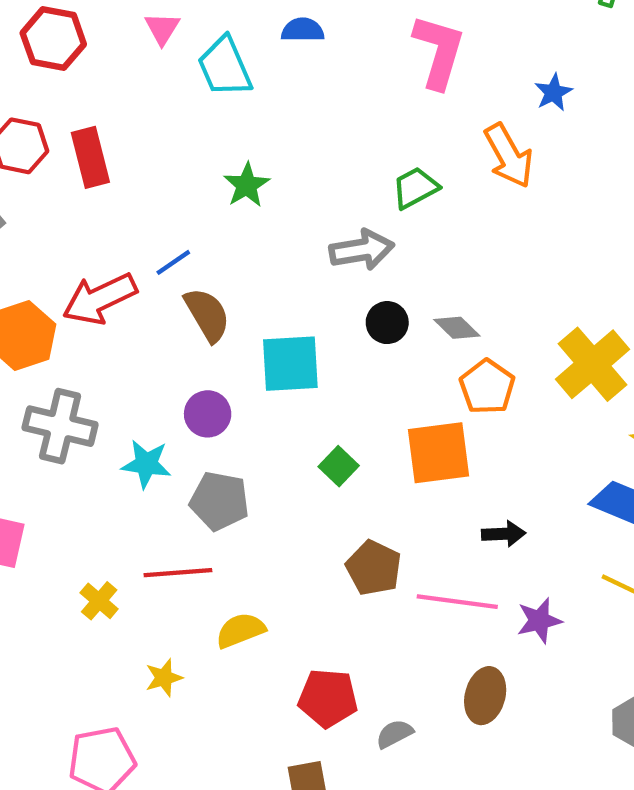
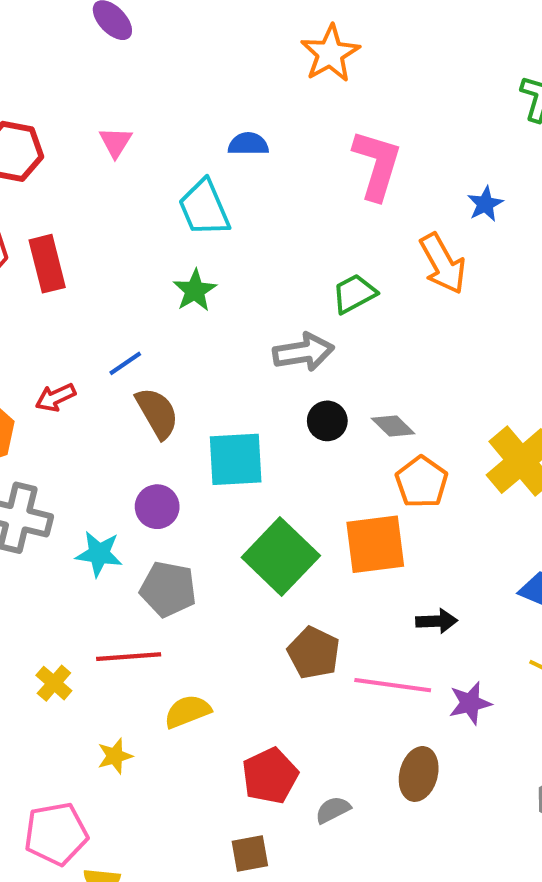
cyan trapezoid: (225, 67) -> (204, 208), moved
red arrow: (100, 299) -> (56, 397), size x0.6
green square: (339, 466) -> (281, 556), size x2.0
red pentagon: (328, 698) -> (270, 776), turned -30

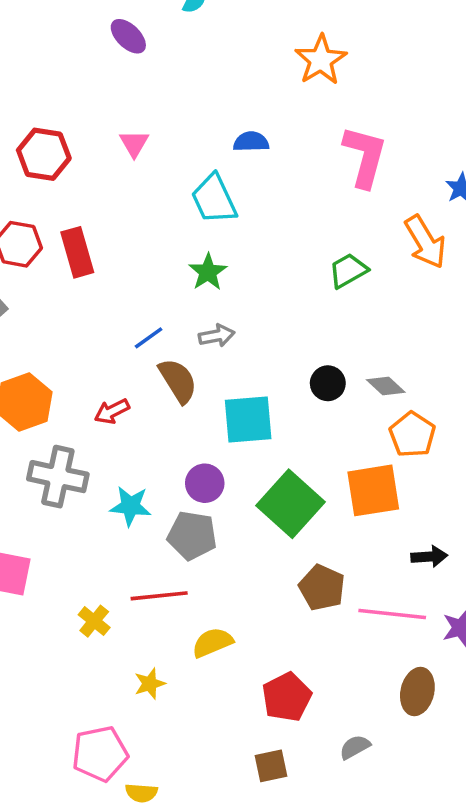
gray arrow: (303, 352) -> (217, 336), moved, size x0.7
red arrow: (56, 397) -> (112, 411), moved
purple circle: (157, 507) -> (205, 483), moved
gray semicircle: (333, 810) -> (355, 747), moved

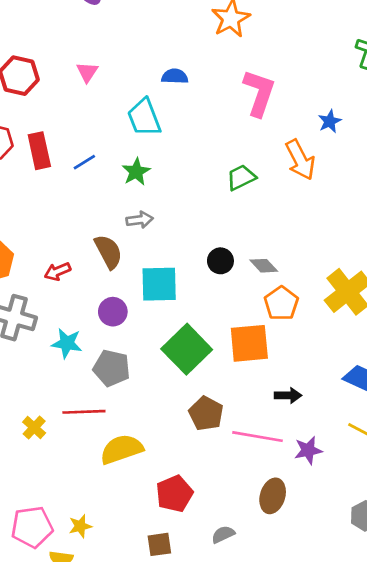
blue line: (149, 338) -> (84, 162), moved
purple circle: (205, 483) -> (113, 312), moved
yellow semicircle: (212, 642) -> (122, 449), size x1.4
yellow star: (150, 684) -> (80, 526), moved

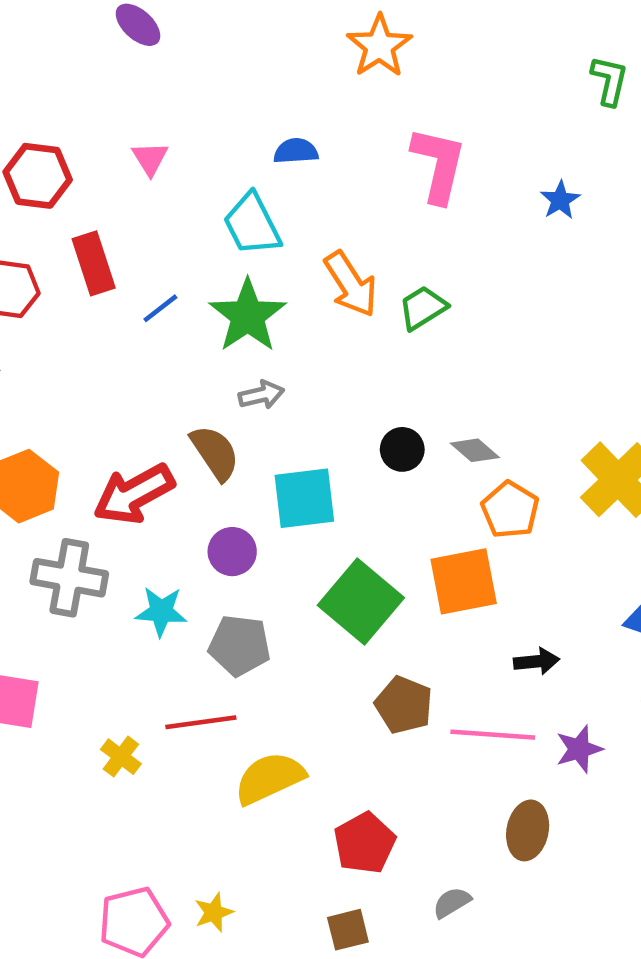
red rectangle: (39, 151) -> (94, 263), moved
orange arrow: (300, 160) -> (351, 284), moved
green star: (136, 172) -> (248, 316), size x1.6
red arrow: (58, 271) -> (134, 494), size x1.8

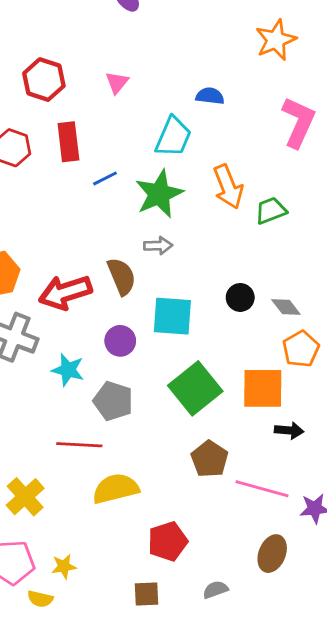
cyan trapezoid: (252, 224) -> (173, 137), turned -141
black arrow: (537, 661) -> (289, 431), moved
yellow cross: (121, 757) -> (25, 497), moved, size x1.5

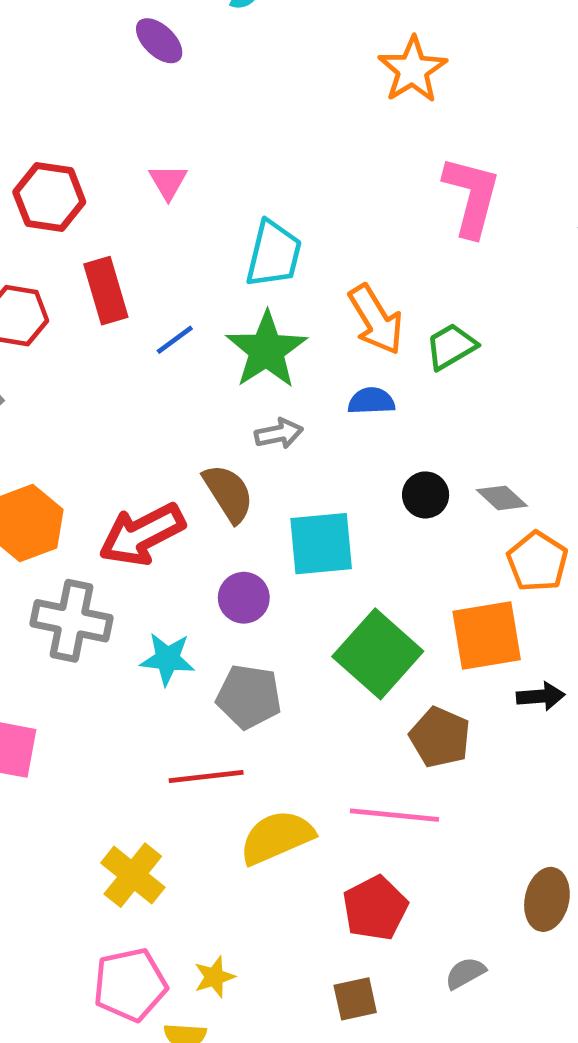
blue semicircle: (210, 96) -> (371, 401), moved
brown pentagon: (210, 459) -> (440, 737), moved
pink line: (262, 489) -> (395, 815), moved

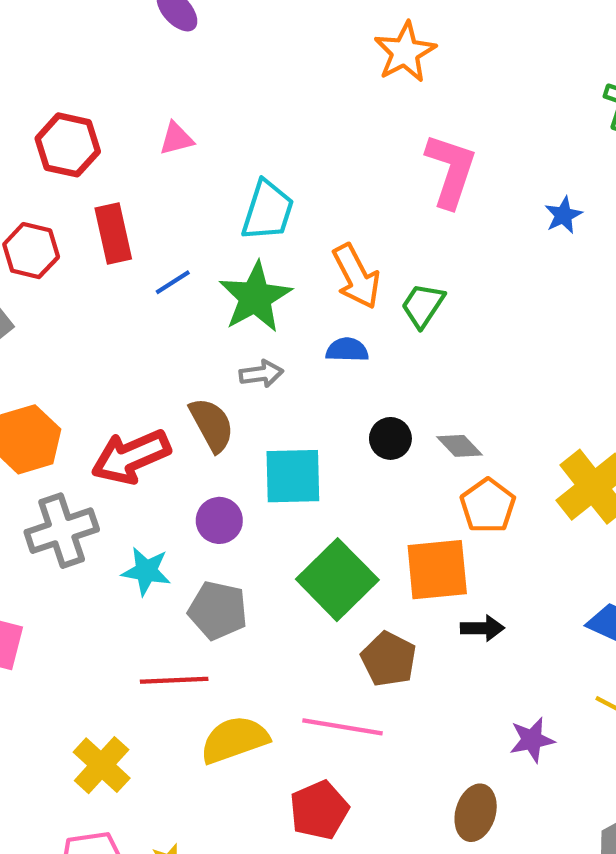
pink triangle: (168, 182) -> (176, 139), turned 42
green trapezoid: (451, 346) -> (423, 305), turned -30
gray cross: (72, 621) -> (62, 531), turned -34

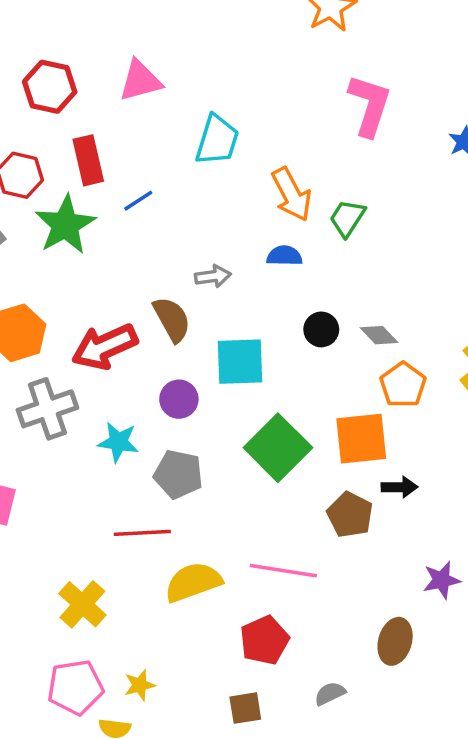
pink triangle: (176, 139) -> (140, 81), size x1.5
green star: (255, 297) -> (65, 225), moved
brown pentagon: (389, 659) -> (350, 515), moved

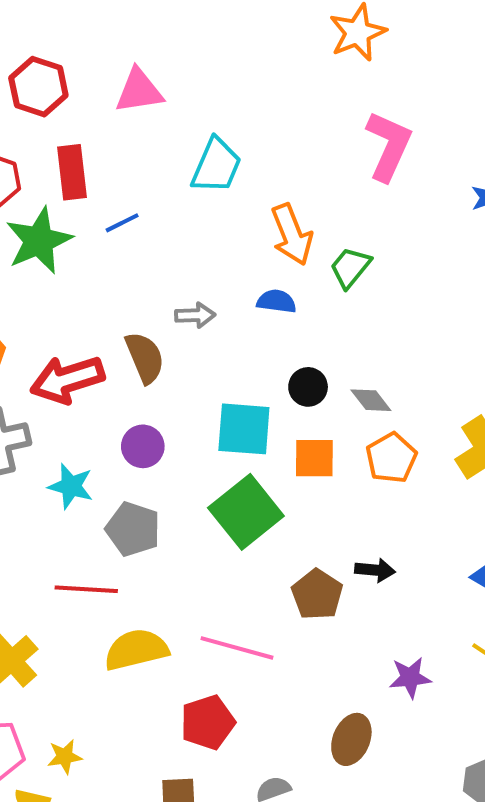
cyan square: (240, 362) -> (244, 429), moved
orange square: (361, 439) -> (314, 458), moved, size x0.7

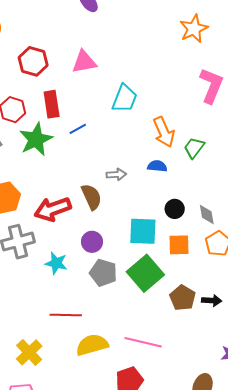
gray diamond: (371, 400) -> (207, 215), turned 30
gray pentagon: (133, 529) -> (103, 273), moved
brown pentagon: (317, 594) -> (183, 298), moved

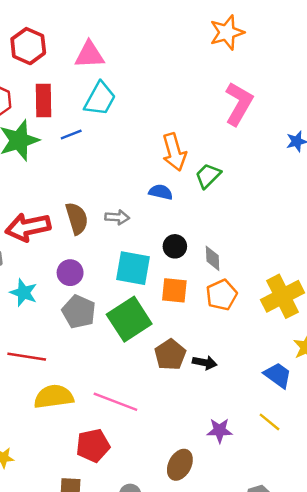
cyan trapezoid: (124, 98) -> (100, 99), moved
gray arrow: (116, 175) -> (117, 217), moved

